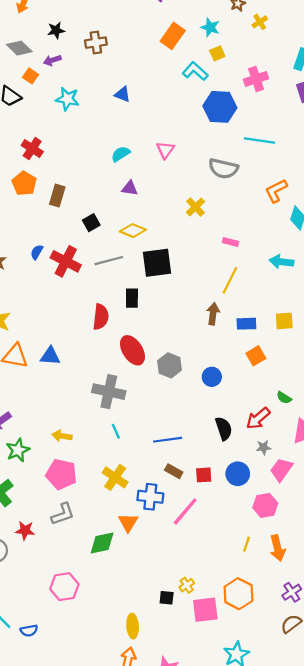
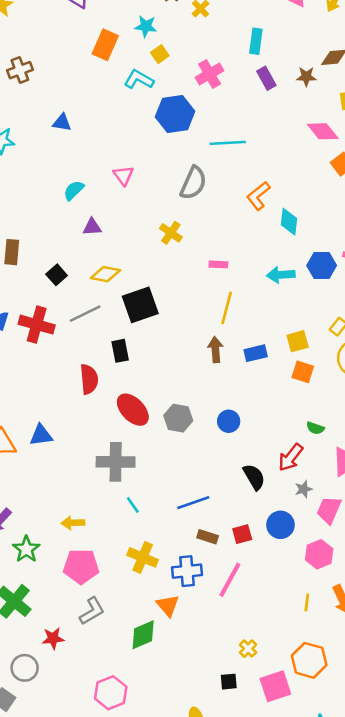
gray semicircle: (223, 169) -> (193, 183), turned -68
orange square: (256, 356) -> (303, 372), moved, turned -30
yellow cross: (187, 585) -> (248, 649), moved

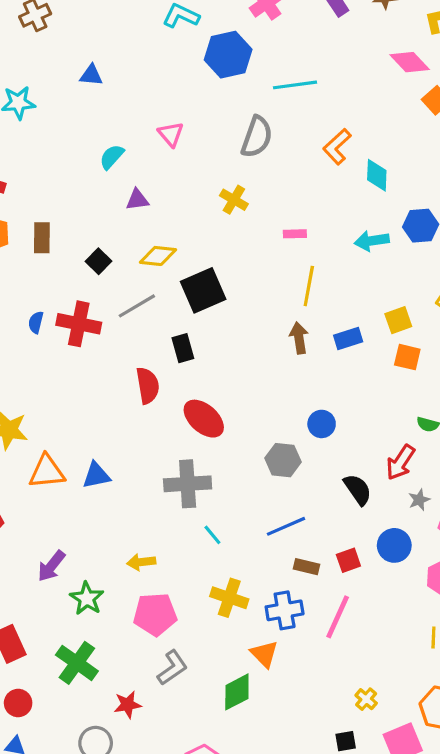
gray hexagon: (178, 418) -> (283, 460), moved
blue triangle: (41, 435) -> (96, 475), moved

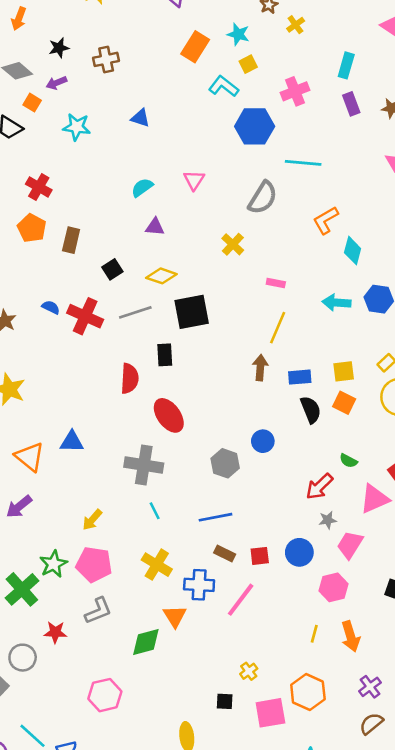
blue semicircle: (36, 322) -> (51, 307), turned 90
orange triangle: (47, 472) -> (30, 457), moved, turned 32
black semicircle: (358, 489) -> (311, 410), moved
yellow arrow: (141, 562) -> (92, 520), turned -55
green star: (87, 598) -> (53, 564), moved

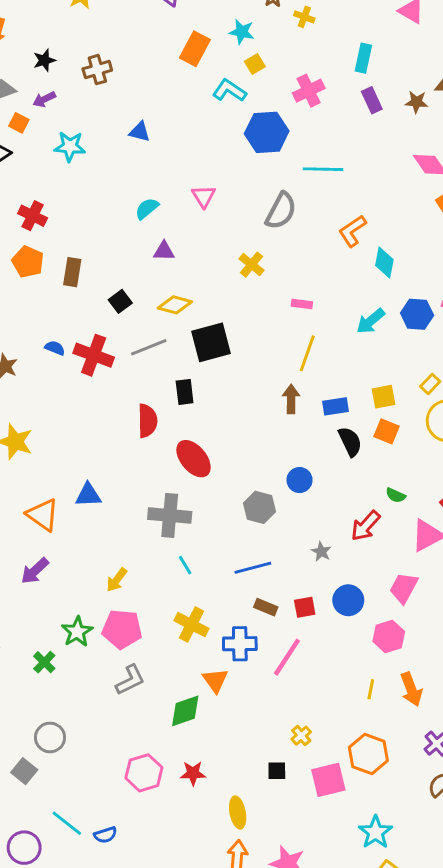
yellow cross: (296, 25) -> (304, 17), turned -30
cyan arrow: (337, 303) -> (371, 321), turned -40
gray star: (328, 520) -> (321, 552), moved, turned -30
green cross: (22, 589) -> (44, 662), size x0.6
red star: (55, 632) -> (193, 773), moved

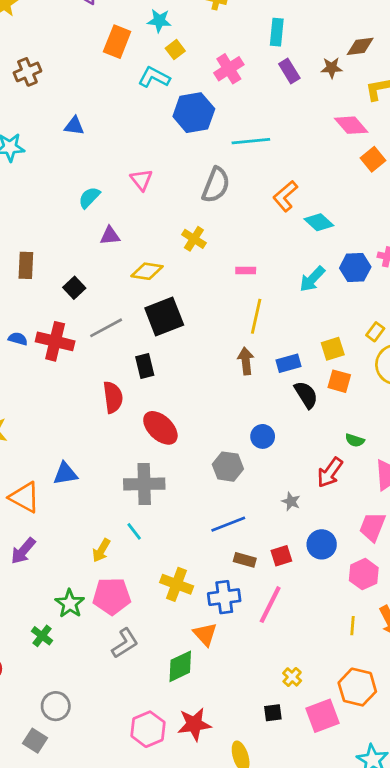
cyan diamond: (384, 262) -> (319, 222), turned -52
yellow diamond: (175, 305) -> (147, 271), moved
cyan line: (185, 565) -> (134, 531), moved
red star: (193, 773) -> (194, 724), size x1.4

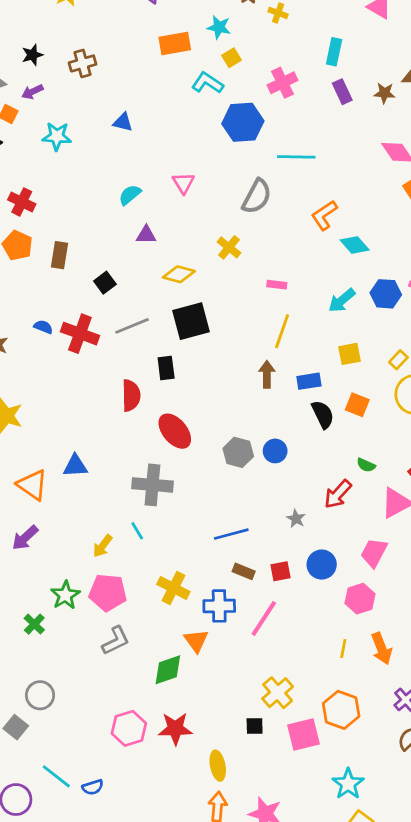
orange rectangle: (117, 42) -> (175, 43), turned 52
yellow square: (333, 349) -> (349, 354), moved
gray hexagon: (228, 467) -> (238, 452), moved
yellow cross: (292, 677) -> (278, 693), size x1.6

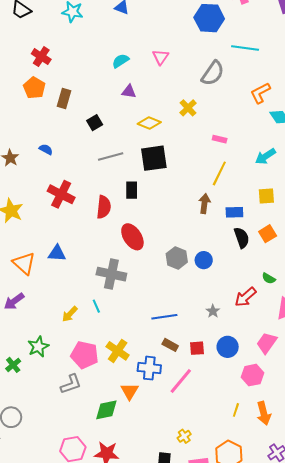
red cross: (80, 334) -> (61, 194), moved
orange square: (357, 405) -> (268, 234), turned 30
pink pentagon: (108, 593) -> (85, 355), moved
yellow cross: (278, 693) -> (184, 436), size x0.6

